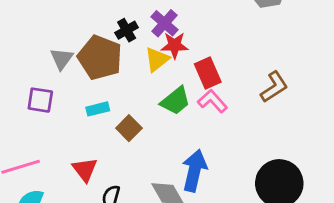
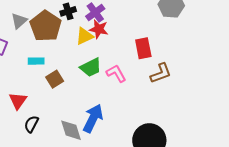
red rectangle: (208, 73) -> (143, 48), moved

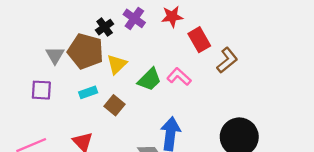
red star: (99, 29) -> (172, 17), moved
yellow triangle: (84, 36) -> (117, 64), moved

